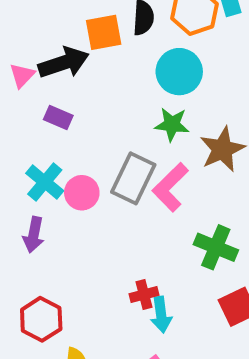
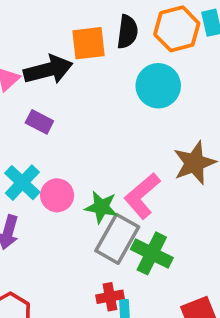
green star: (172, 124) -> (101, 207), moved
gray rectangle: (133, 178) -> (117, 239), moved
green cross: (216, 247) -> (152, 253), moved

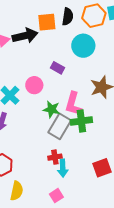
purple rectangle: (39, 122) -> (58, 68), moved
pink circle: (57, 195) -> (34, 85), moved
pink L-shape: (142, 196) -> (73, 104), turned -35
green cross: (152, 253) -> (81, 121), moved, turned -35

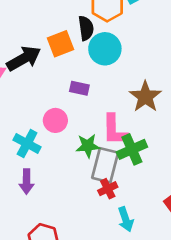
black semicircle: (68, 17) -> (86, 28), moved
orange square: (47, 22) -> (61, 44), moved
red cross: (55, 157) -> (108, 189), moved

